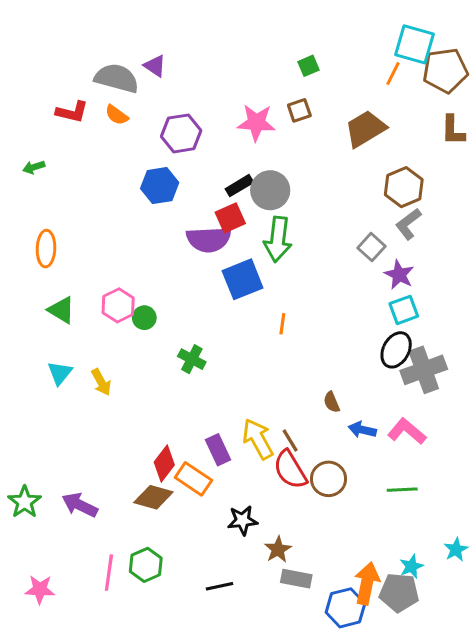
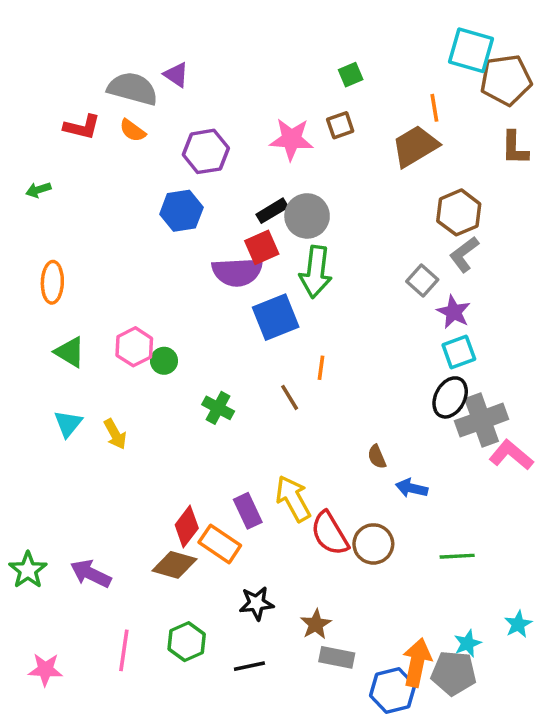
orange line: (393, 74) -> (434, 108), moved, turned -35
pink L-shape: (407, 431) -> (511, 455), moved
brown line: (290, 440) -> (290, 397), moved
black star: (243, 520) -> (256, 603), moved
green hexagon: (146, 565) -> (187, 642), moved

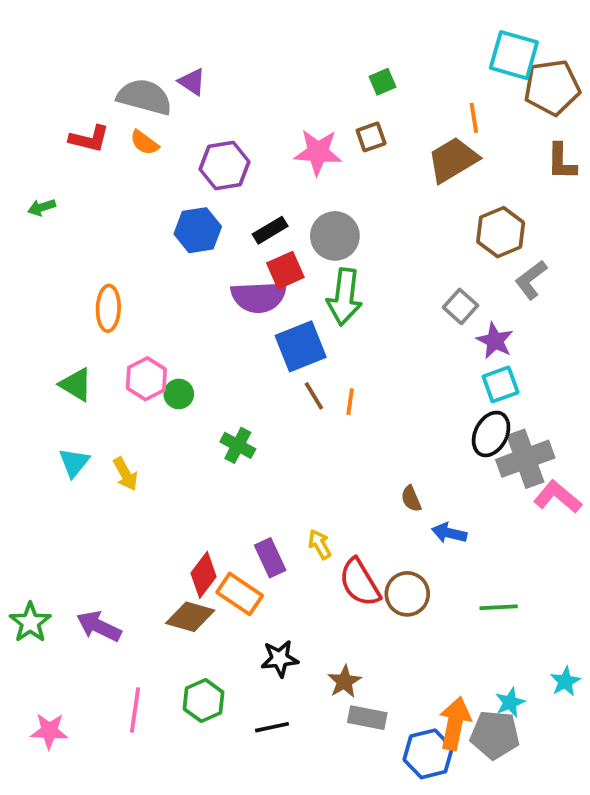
black rectangle: (272, 211) -> (270, 230), moved
gray L-shape: (464, 254) -> (531, 280), moved
orange ellipse: (52, 282) -> (108, 308), moved
brown line: (290, 397) -> (314, 396), moved
yellow arrow: (293, 499) -> (320, 544), size x0.6

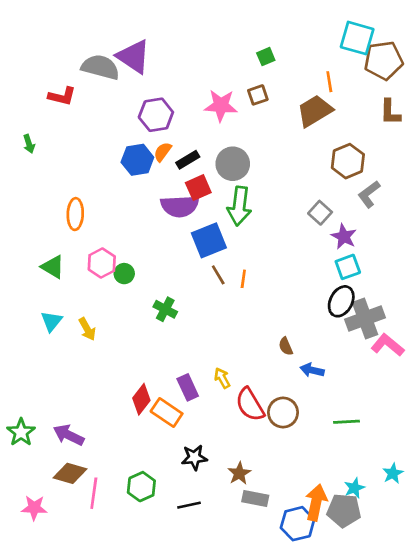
purple triangle: (192, 82) -> (133, 57), size x1.8
orange semicircle: (144, 143) -> (163, 152), moved, turned 90
green arrow: (42, 207) -> (29, 144), turned -90
brown diamond: (190, 617) -> (70, 473), moved

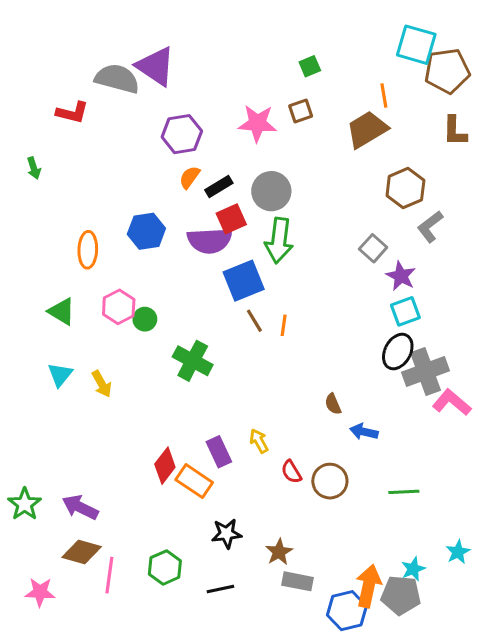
blue hexagon: (137, 160) -> (146, 231), moved
green cross: (165, 309) -> (193, 361), size x1.4
red semicircle: (250, 405) -> (291, 472), size x0.6

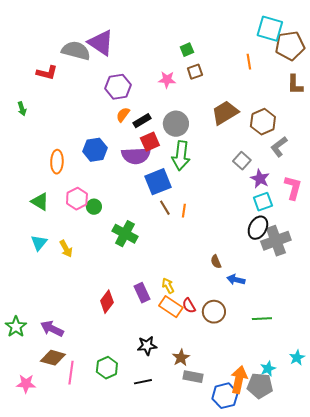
green square: (310, 66) -> (187, 50), moved
pink star: (257, 123) -> (167, 80), size x0.7
brown trapezoid: (367, 129) -> (225, 113), moved
pink L-shape: (452, 402) -> (293, 188), moved, turned 65
orange rectangle: (194, 481) -> (171, 307), moved

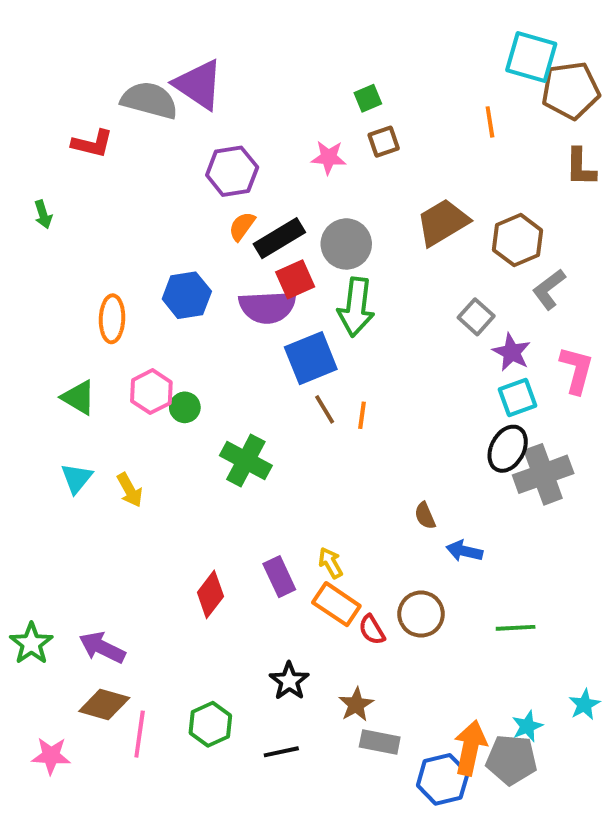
black rectangle: (142, 121) -> (279, 238), size x1.4
red semicircle: (189, 306) -> (372, 630), moved
black star: (147, 346) -> (289, 681), turned -30

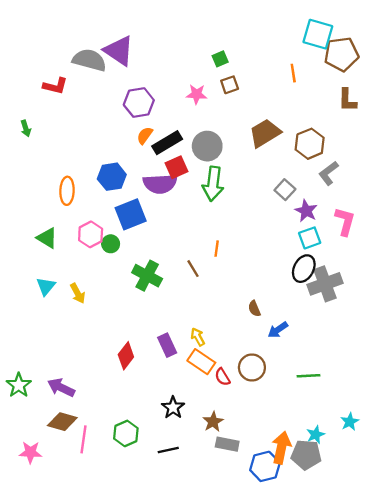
blue square: (311, 358) -> (131, 214), moved
brown line: (325, 409) -> (193, 269), moved
blue arrow: (464, 551) -> (278, 330), turned -48

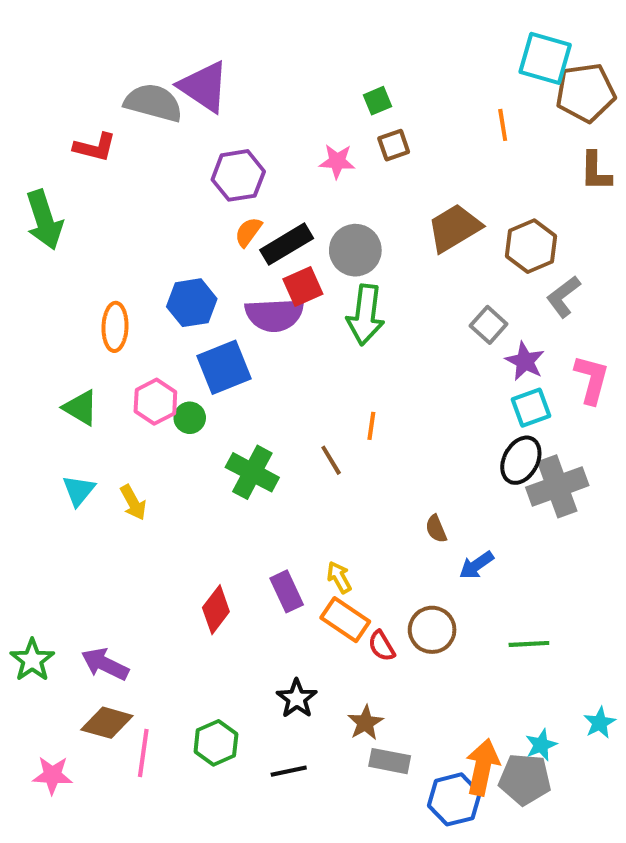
green arrow: (26, 128) -> (44, 220), size x2.0

